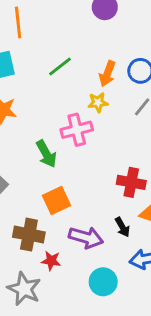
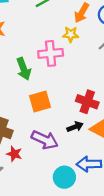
orange square: (57, 201) -> (40, 102), moved
black arrow: (122, 227) -> (75, 127), moved, turned -91
cyan circle: (103, 282) -> (64, 177), moved

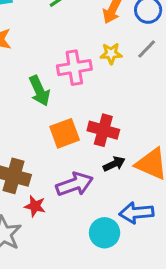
yellow star: (71, 34) -> (111, 54), moved
red cross: (87, 102) -> (103, 130), moved
purple arrow: (45, 140) -> (74, 184), turned -40

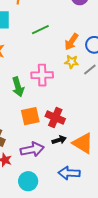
yellow star: (111, 54) -> (72, 62), moved
cyan circle: (105, 233) -> (28, 181), moved

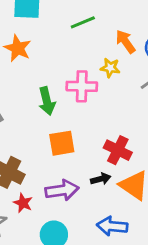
orange arrow: (71, 42) -> (125, 42), turned 108
yellow star: (72, 62) -> (110, 68), moved
red cross: (55, 117) -> (118, 150), moved

